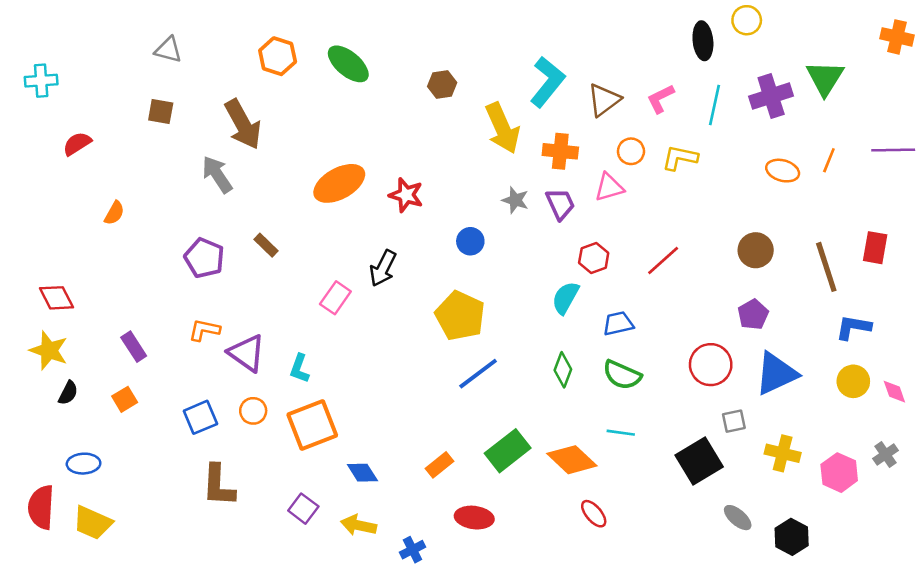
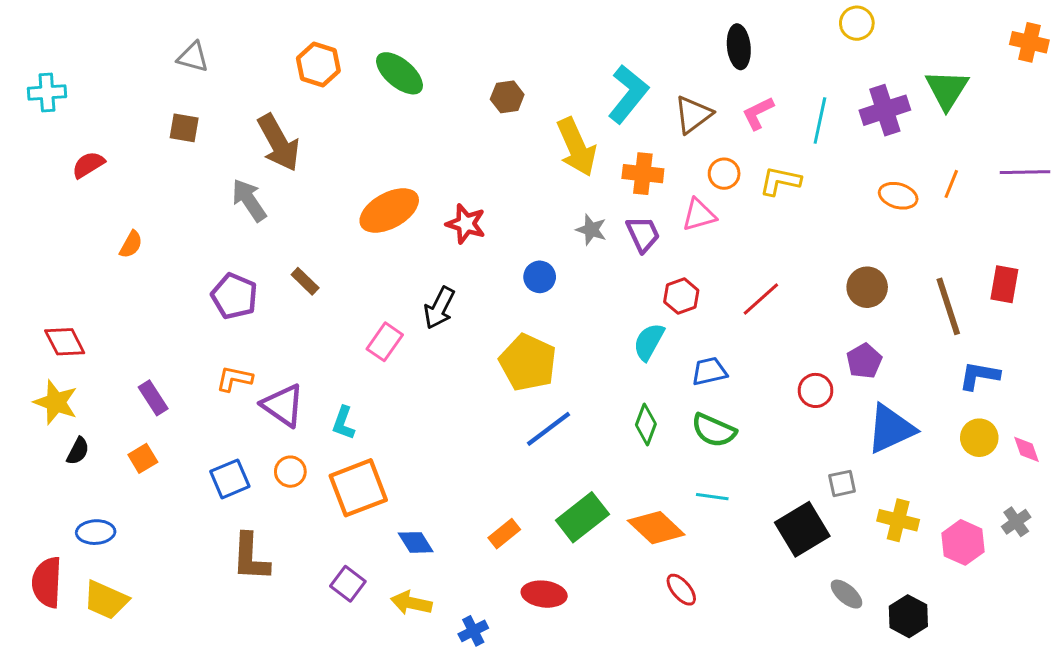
black ellipse: (703, 41) -> (739, 47), moved
red circle: (711, 365) -> (816, 390), moved, size x0.7

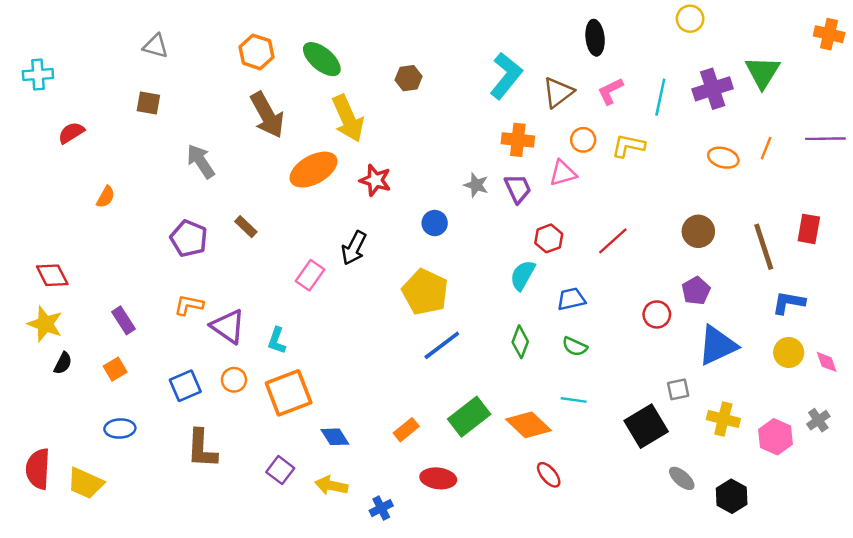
brown arrow: (279, 143) -> (267, 115), moved
yellow arrow: (577, 147) -> (348, 118), moved
green semicircle: (714, 430) -> (575, 347), size x0.7
blue ellipse: (96, 532) -> (120, 428), moved

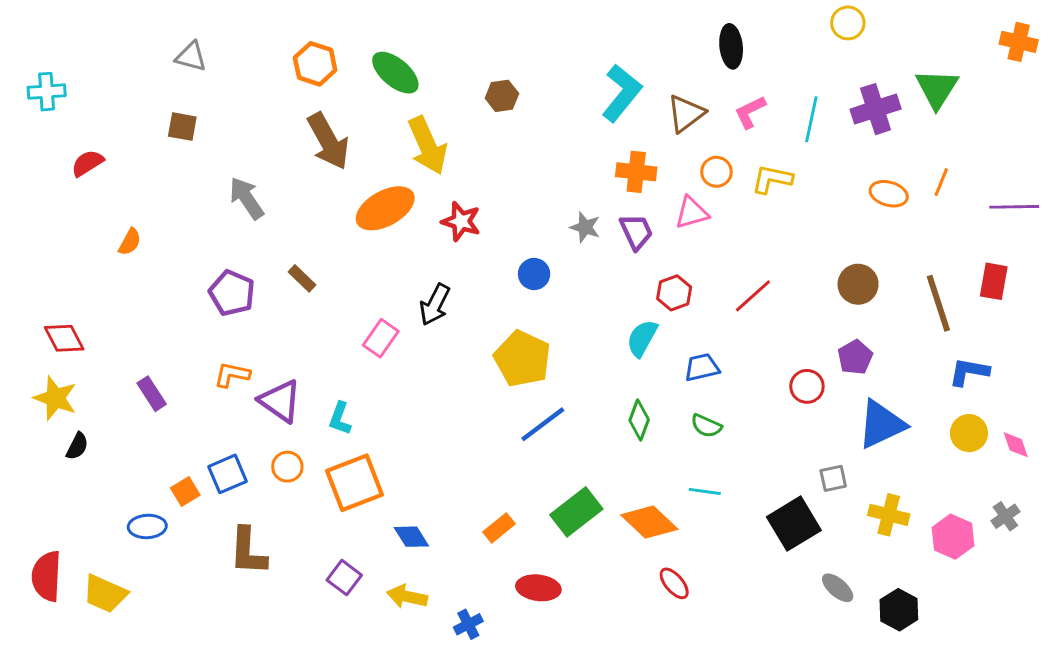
purple line: (825, 139) -> (1014, 207), moved
orange square: (115, 369) -> (185, 491), moved

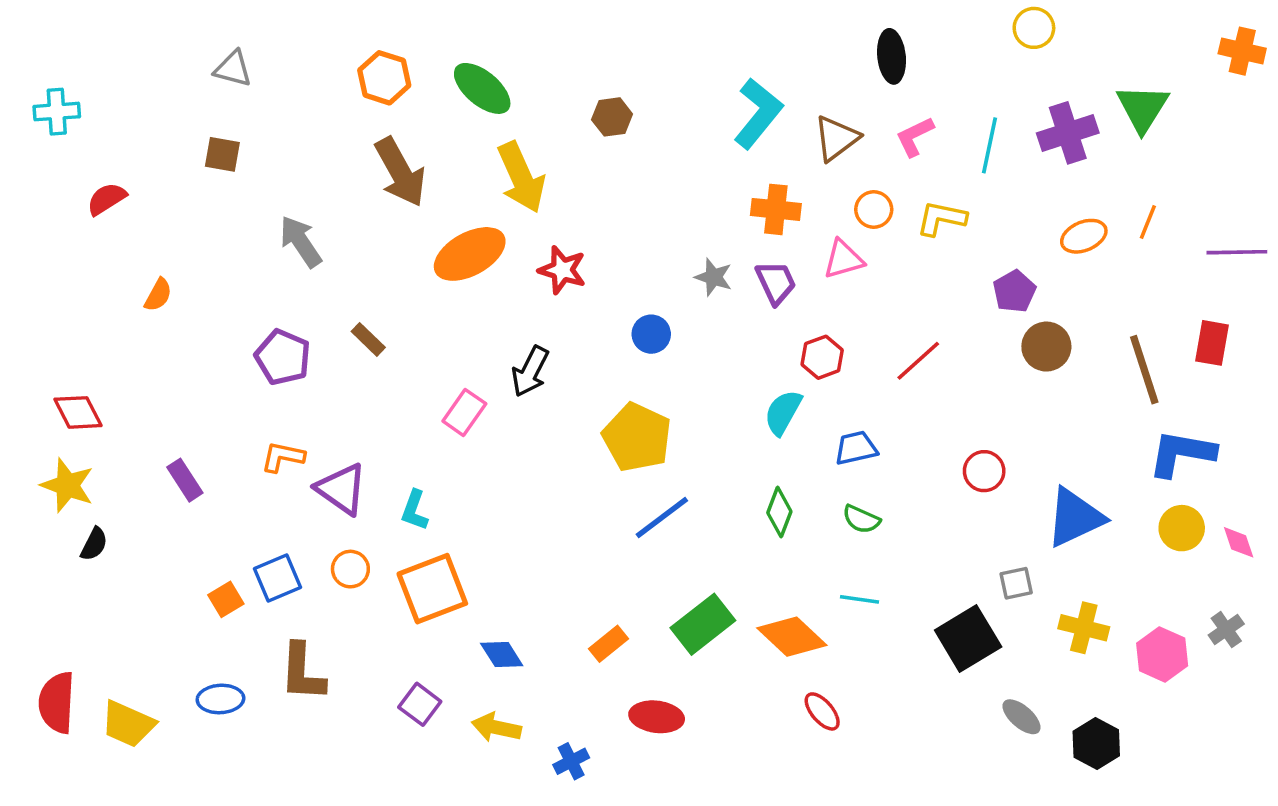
orange ellipse: (889, 194) -> (1084, 236), turned -39
purple pentagon: (855, 357) -> (1014, 291), moved
blue L-shape: (969, 372) -> (1182, 453), size x1.4
blue ellipse: (147, 526) -> (220, 699), moved

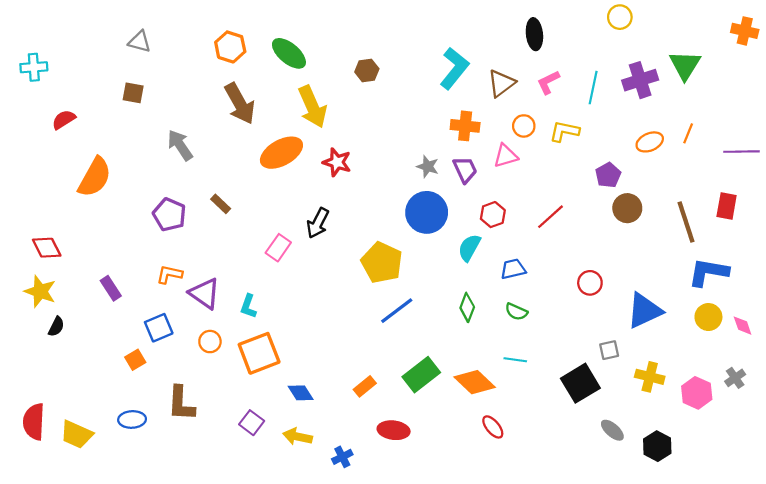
orange semicircle: (158, 295) -> (95, 177), size x2.0
blue circle: (651, 334) -> (427, 212), moved, size x1.8
blue square: (277, 578) -> (159, 328), moved

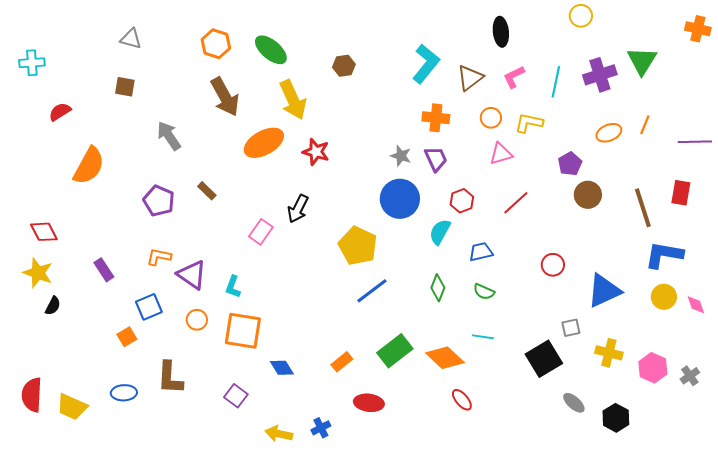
pink triangle: (506, 156) -> (501, 154), moved
orange square: (259, 353) -> (243, 331), turned 30
gray cross: (735, 378) -> (690, 376), moved
yellow arrow: (297, 437) -> (279, 434), moved

